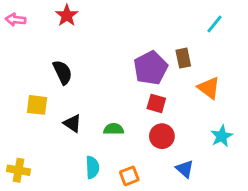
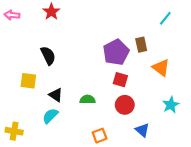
cyan semicircle: (92, 167) -> (50, 116), moved, turned -133

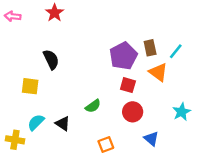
cyan line: (165, 18) -> (176, 51), moved
orange triangle: (161, 68) -> (158, 72), moved
black triangle: (56, 95) -> (63, 123), moved
green semicircle: (88, 99) -> (93, 106), turned 144
cyan semicircle: (50, 116) -> (36, 122), moved

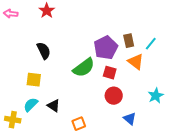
yellow square: (30, 86) -> (34, 80), moved
green semicircle: (93, 106) -> (84, 68), moved, size x1.6
orange square: (106, 144) -> (79, 124), moved

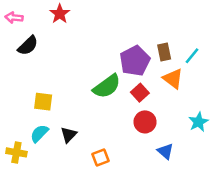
black semicircle: (44, 51) -> (28, 46), moved, turned 72
red square: (110, 73) -> (140, 93), turned 32
black triangle: (54, 106) -> (69, 135), turned 40

